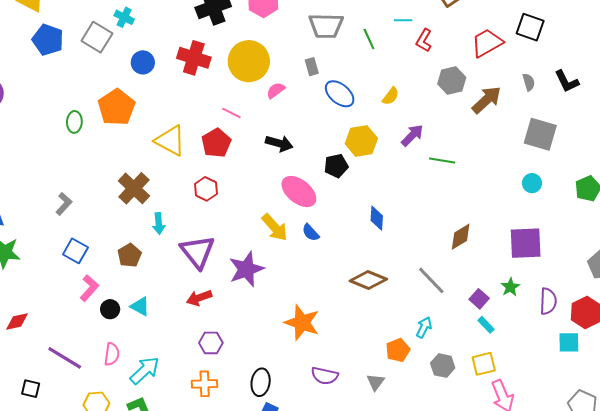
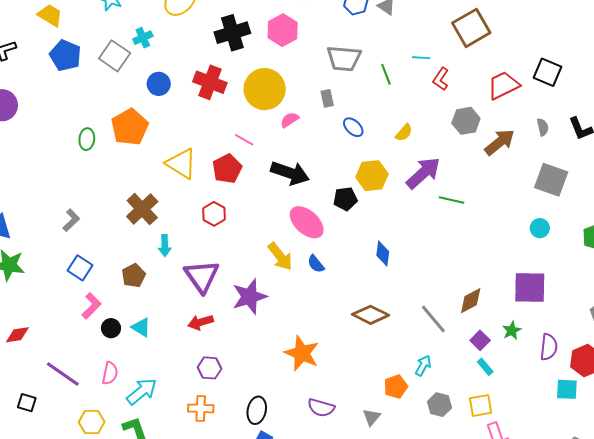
cyan cross: (124, 17) -> (143, 38), turned 36
blue ellipse: (340, 94) -> (353, 127), size x0.7
purple arrow: (412, 135) -> (423, 173), size x1.5
black arrow: (279, 143) -> (290, 173), size x1.4
brown diamond: (461, 237) -> (471, 301), moved

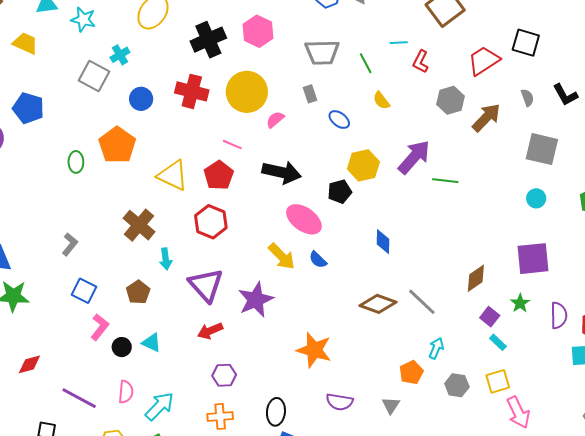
blue pentagon: (65, 55) -> (28, 108), moved
yellow semicircle: (404, 133) -> (381, 101), moved, turned 108
red hexagon: (214, 214) -> (211, 222), size x1.4
gray line: (433, 319) -> (422, 302), moved

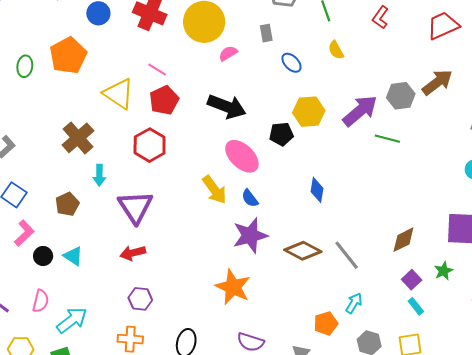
gray hexagon: (450, 100) -> (401, 96), moved
pink line: (232, 145) -> (157, 69), moved
purple star: (256, 300) -> (250, 235), moved

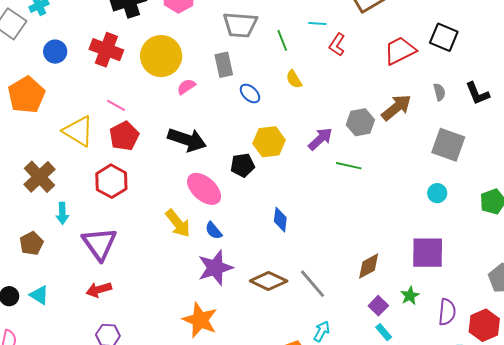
gray rectangle: (266, 33) -> (224, 65), size x1.4
purple arrow: (360, 111) -> (320, 139), size x0.7

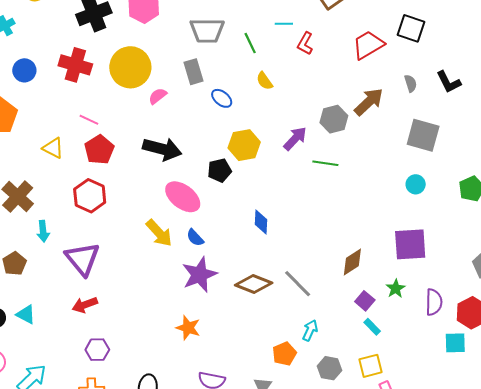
yellow triangle: (78, 131) -> (53, 148), size x0.7
orange star: (200, 320) -> (188, 328), size x0.7

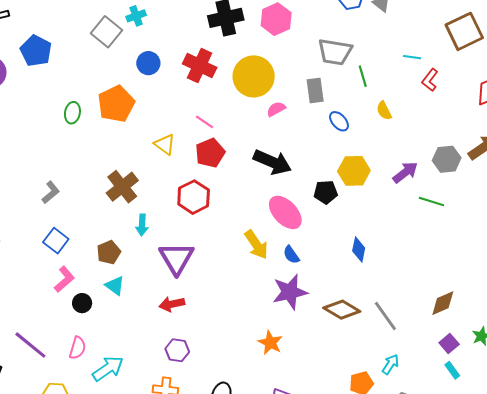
green line: (250, 43) -> (363, 76), moved
cyan triangle: (26, 314) -> (115, 286), moved

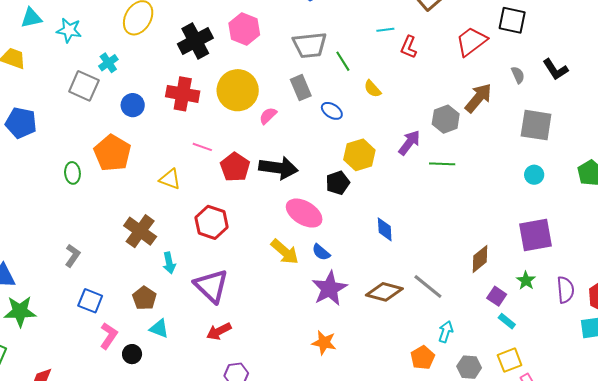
red pentagon: (210, 153) -> (235, 167), moved

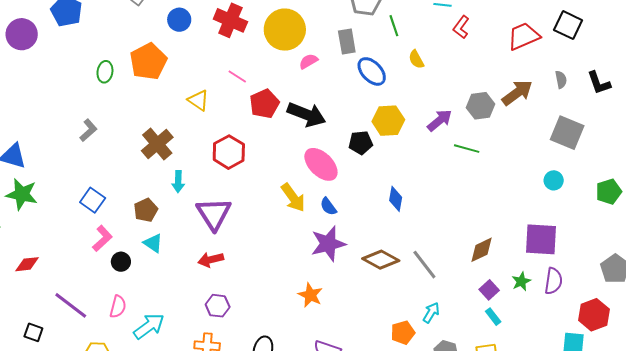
blue ellipse: (332, 111) -> (372, 71), size x1.4
gray L-shape: (73, 256) -> (88, 130), moved
purple semicircle: (565, 290) -> (553, 281), moved

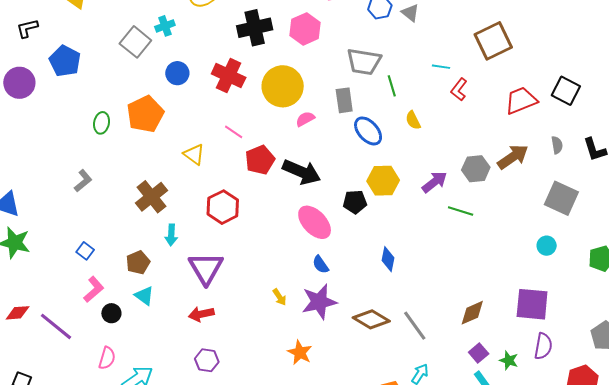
yellow arrow: (293, 197) -> (279, 297), moved, size x0.6
blue square: (93, 200) -> (85, 251), size x0.7
green star: (521, 281) -> (509, 360), moved, turned -30
purple line: (71, 305) -> (56, 326), moved

